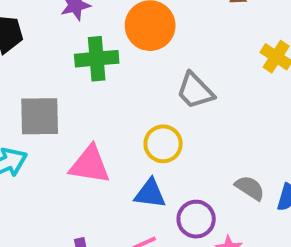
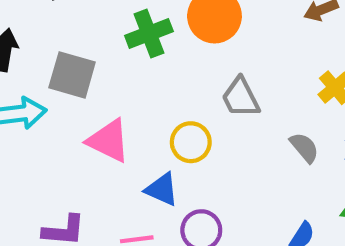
green cross: (97, 59) -> (149, 34), turned -33
gray semicircle: (250, 188) -> (304, 147), moved

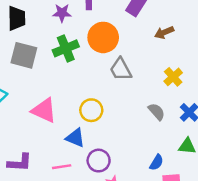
gray square: (72, 75) -> (24, 55), moved
gray trapezoid: (241, 97) -> (121, 69), moved

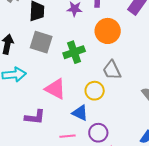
green cross: (66, 48) -> (74, 52), moved
gray trapezoid: (121, 69) -> (112, 70), moved
purple L-shape: (20, 163) -> (35, 117), moved

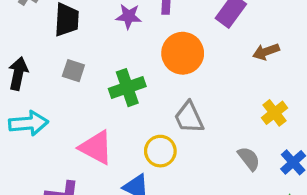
gray square: (41, 42) -> (73, 71), size x0.6

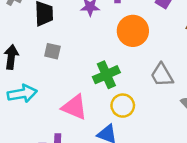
green cross: (127, 88) -> (106, 75), moved
gray trapezoid: (189, 117) -> (162, 75), moved

